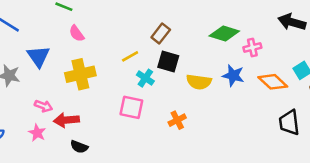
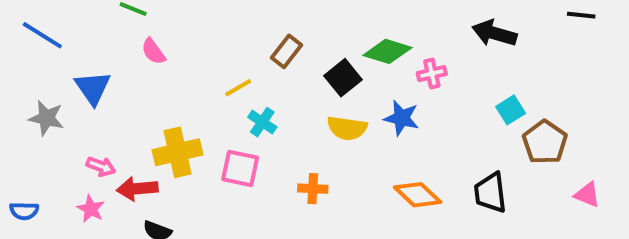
black square: (168, 61) -> (343, 78), moved, turned 35
yellow cross: (80, 74) -> (178, 152), moved
orange diamond: (273, 82) -> (418, 195), moved
orange cross: (177, 120) -> (313, 189), turned 30

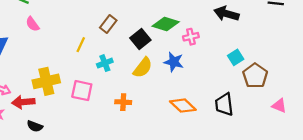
yellow line: (238, 88) -> (81, 45), turned -35
cyan cross: (262, 122) -> (105, 63), moved, turned 35
yellow semicircle: (347, 128) -> (143, 68), turned -60

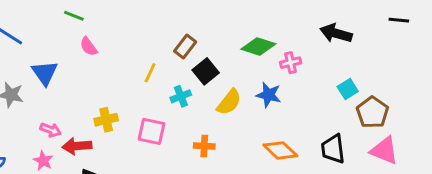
black square: (140, 39) -> (206, 71), moved
yellow cross: (46, 81) -> (106, 120), size x0.7
pink triangle: (279, 106) -> (384, 150), moved, size x1.5

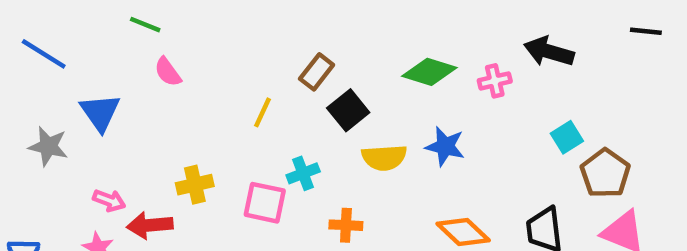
pink cross: (291, 63) -> (495, 81), moved
cyan cross: (181, 96) -> (303, 173), moved
yellow semicircle: (229, 102) -> (384, 158), turned 48

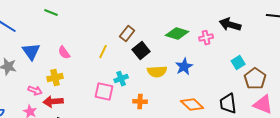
pink semicircle: (168, 72) -> (64, 53), moved
blue star: (445, 146) -> (184, 67), turned 30
yellow cross: (195, 185) -> (55, 78), moved

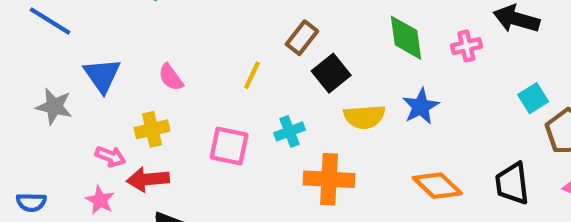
green diamond: (177, 34) -> (406, 38), turned 65
pink square: (104, 92) -> (229, 146), moved
orange cross: (140, 102) -> (329, 179), size x1.6

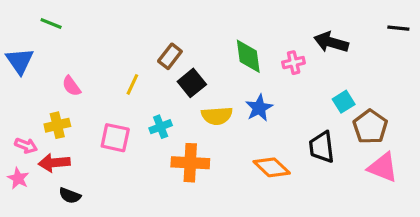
blue triangle: (102, 75) -> (20, 61), moved
black trapezoid: (512, 183) -> (322, 147), moved

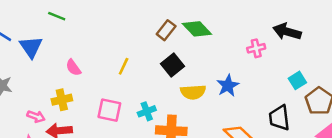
brown rectangle: (170, 56) -> (166, 30), moved
green diamond: (248, 56) -> (197, 29), moved, turned -36
cyan cross: (161, 127) -> (147, 111), moved

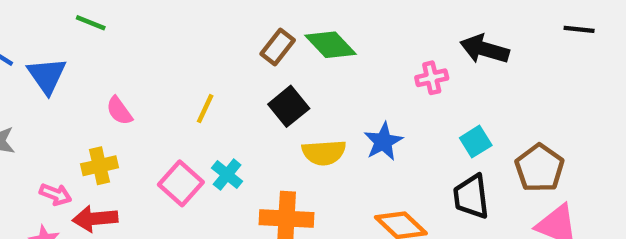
cyan square: (297, 80) -> (476, 142), moved
pink square: (109, 110) -> (181, 183), turned 30
cyan cross: (147, 111) -> (227, 175), moved, turned -30

